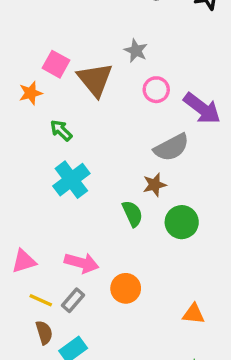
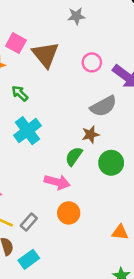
gray star: (136, 51) -> (76, 16), moved, turned -30
green semicircle: (132, 214) -> (74, 156), turned -120
pink arrow: (82, 263) -> (57, 182), moved

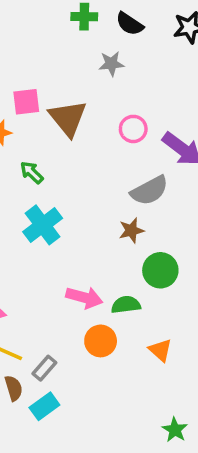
pink square: (16, 43) -> (26, 102), turned -36
green semicircle: (74, 156) -> (126, 305), moved, turned 48
gray rectangle: (29, 222) -> (44, 368), moved
orange triangle: (120, 232) -> (160, 350), moved, turned 36

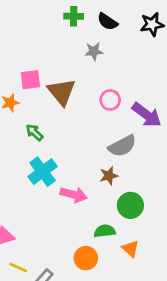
pink arrow: (84, 297) -> (74, 195), moved
orange triangle: (160, 350) -> (130, 249), moved

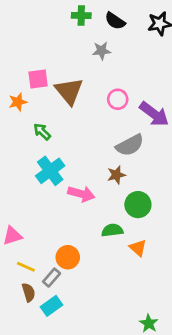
orange circle: (86, 258) -> (68, 257), moved

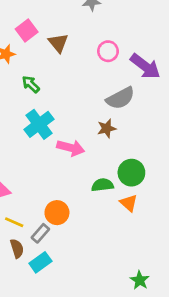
pink square: (38, 79) -> (27, 31), turned -30
brown triangle: (69, 91) -> (58, 43), size x0.7
green circle: (138, 205) -> (131, 173), moved

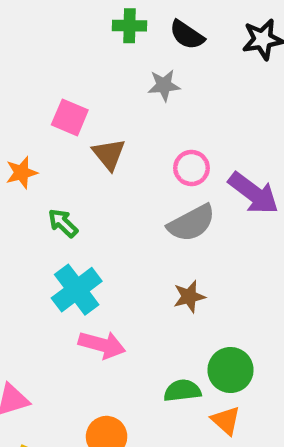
pink square: (27, 31) -> (70, 117), moved, turned -30
gray semicircle: (120, 98) -> (191, 223), moved
pink arrow: (71, 148) -> (102, 345), moved

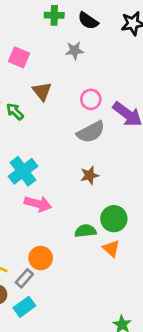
pink square: (70, 117) -> (19, 57), moved
green arrow: (63, 223) -> (15, 112), moved

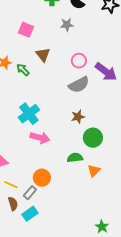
green circle: (114, 219) -> (93, 138), moved
orange triangle: (111, 249) -> (94, 171), turned 32

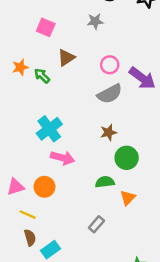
brown triangle: (43, 55) -> (66, 58), turned 35
orange circle: (42, 178) -> (44, 187), moved
gray rectangle: (30, 193) -> (96, 224), moved

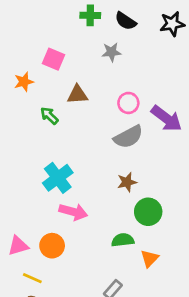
brown triangle: (66, 58) -> (78, 94), turned 30
orange star: (20, 67) -> (24, 82), moved

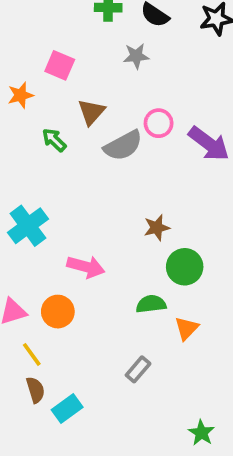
brown triangle: (78, 94) -> (91, 112), turned -45
gray semicircle: (128, 137) -> (123, 146), moved
cyan cross: (58, 178) -> (28, 226), moved
yellow line: (32, 278) -> (32, 354), turned 30

